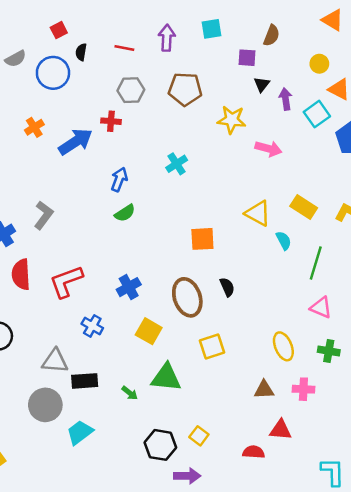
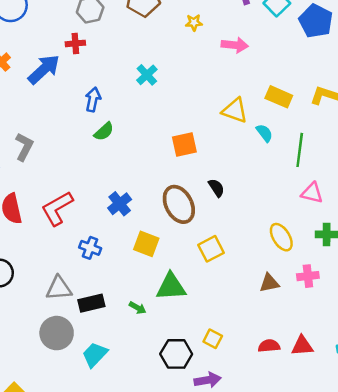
yellow star: (232, 120) -> (194, 23), size x0.6
red triangle: (281, 430) -> (302, 346), moved

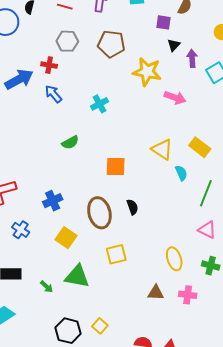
yellow star: (194, 23) -> (147, 72), size x2.0
blue arrow: (93, 99) -> (53, 94), moved, turned -66
green semicircle: (104, 132) -> (70, 142), moved

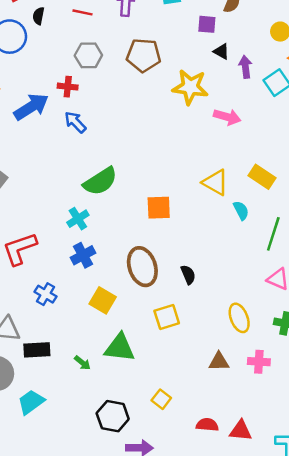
black triangle: (174, 45) -> (221, 52), turned -40
cyan cross: (99, 104) -> (78, 219), moved
green semicircle: (70, 142) -> (100, 181), size x1.6
black semicircle: (132, 207) -> (188, 275), moved
yellow square: (100, 326) -> (161, 399), moved

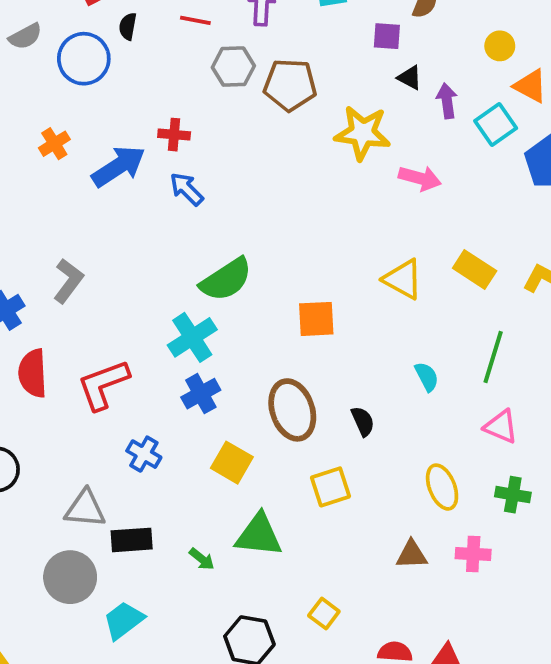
gray hexagon: (88, 55) -> (233, 67), moved
cyan semicircle: (241, 210) -> (427, 377), moved
cyan cross: (78, 219) -> (192, 337), size x1.4

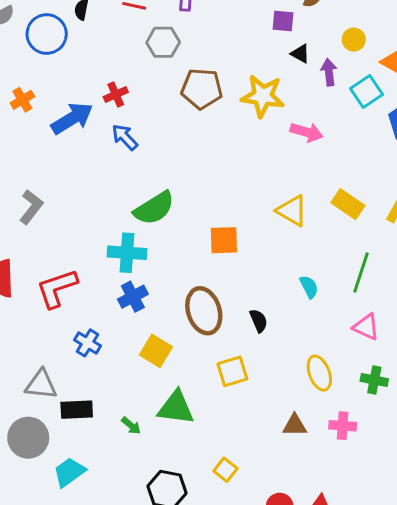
yellow circle: (500, 46) -> (354, 40), moved
brown pentagon: (290, 85) -> (202, 89), moved
red cross: (174, 135) -> (116, 94), turned -30
cyan cross: (192, 337) -> (127, 253), turned 36

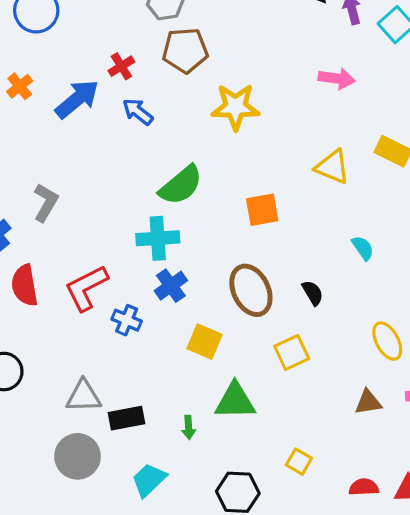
brown pentagon: (202, 89) -> (185, 50), moved
yellow star: (263, 96) -> (235, 107), moved
blue cross: (88, 343) -> (127, 320), moved
green arrow: (131, 426) -> (189, 427), turned 54
cyan trapezoid: (69, 472) -> (149, 480), moved

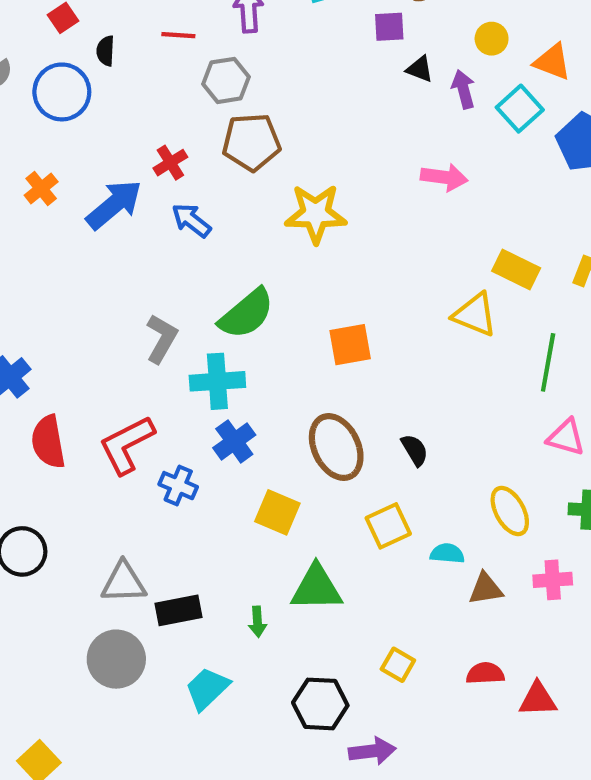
yellow triangle: (333, 167) -> (475, 315), moved
gray L-shape: (46, 203) -> (162, 339), moved
cyan semicircle: (363, 248) -> (447, 553), moved, turned -50
red semicircle: (364, 487) -> (485, 673), moved

